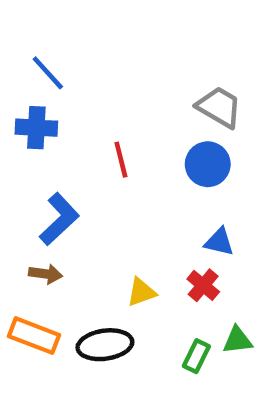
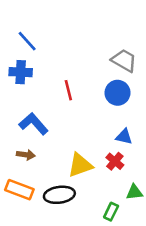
blue L-shape: (59, 219) -> (34, 124), turned -88
yellow triangle: (141, 292) -> (80, 165), size x1.5
green rectangle: (196, 356) -> (111, 212), moved

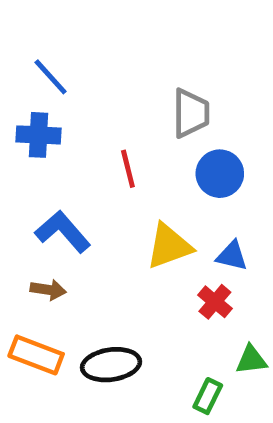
gray trapezoid: (124, 60) -> (191, 113), moved, turned 60
yellow triangle: (80, 165) -> (169, 246), moved

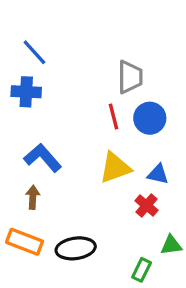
red line: (128, 169) -> (114, 117), moved
brown arrow: (48, 290) -> (33, 197), turned -95

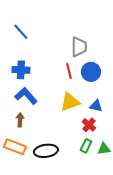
blue cross: (26, 92) -> (21, 70), moved
green rectangle: (142, 270) -> (86, 146), moved

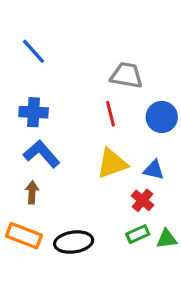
gray trapezoid: (79, 47) -> (126, 75), turned -80
blue circle: (91, 72) -> (162, 117), moved
green rectangle: (86, 146) -> (138, 234), turned 40

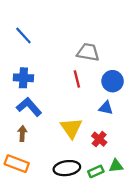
yellow triangle: (112, 163) -> (71, 128), moved, turned -45
blue triangle: (154, 170) -> (106, 108), moved
green rectangle: (138, 234) -> (96, 171), moved
black ellipse: (74, 242) -> (67, 168), moved

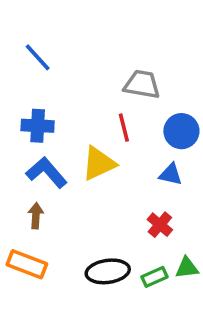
yellow triangle: (71, 128) -> (99, 164), moved, turned 40

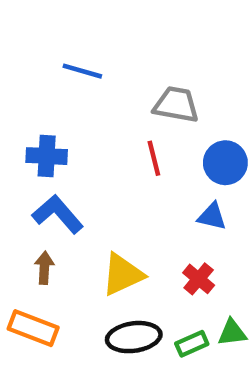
blue line: (38, 57) -> (82, 71), moved, turned -32
yellow triangle: (99, 164) -> (123, 274), moved

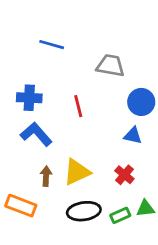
red line: (154, 158) -> (78, 106), moved
brown arrow: (44, 268) -> (46, 176), moved

